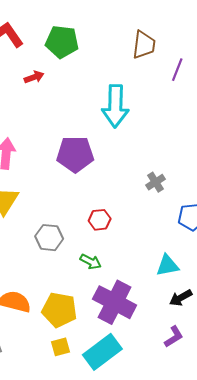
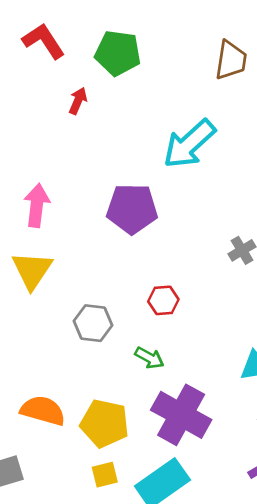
red arrow: (34, 77) -> (78, 101), turned -48
cyan arrow: (115, 106) -> (189, 144), turned 45

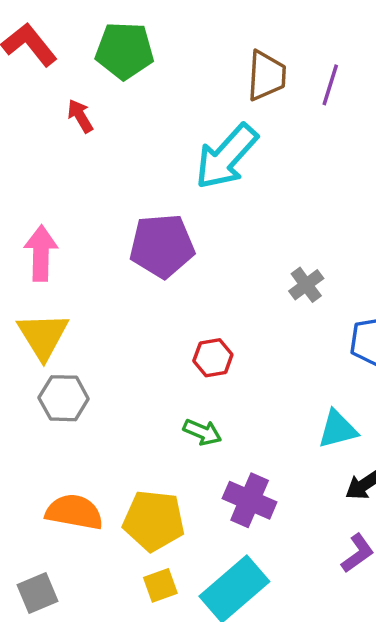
brown trapezoid: (231, 60) -> (266, 76), moved
red arrow: (78, 101) -> (80, 116), turned -48
gray hexagon: (93, 323) -> (64, 398), moved
purple cross: (181, 415) -> (250, 500), size x0.7

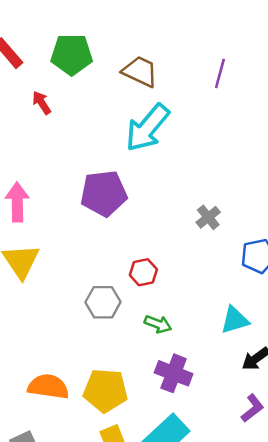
brown trapezoid: (266, 76) -> (140, 71), moved, turned -66
gray hexagon: (64, 398) -> (103, 302), moved
green arrow: (202, 432) -> (158, 324), moved

